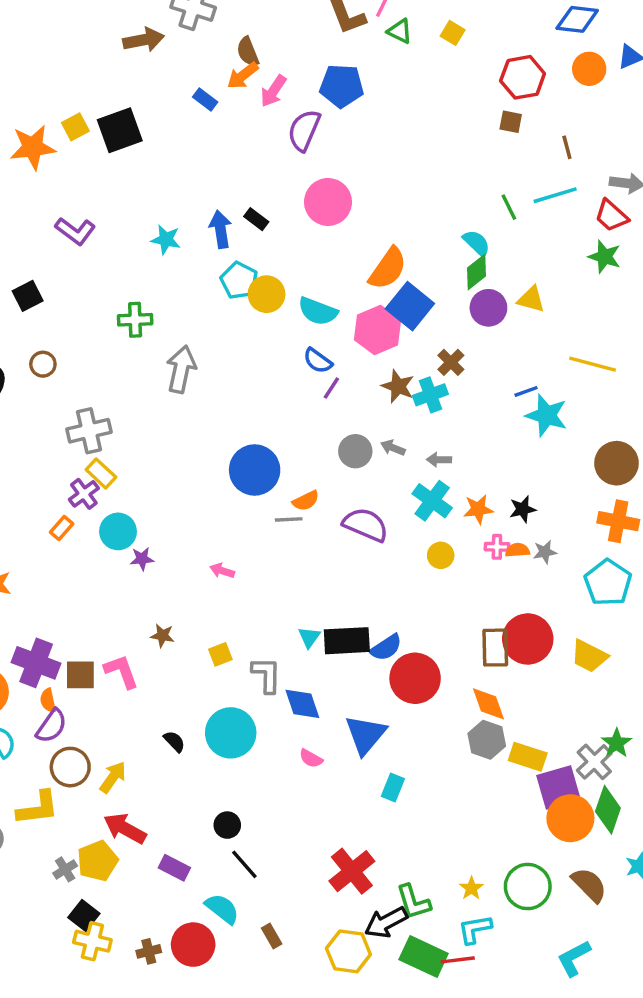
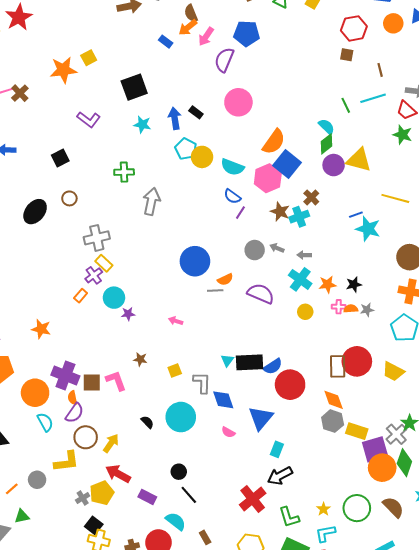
black square: (120, 130) -> (134, 87), moved
yellow triangle: (531, 299) -> (359, 160), size x1.5
black arrow: (386, 922) -> (280, 476), moved

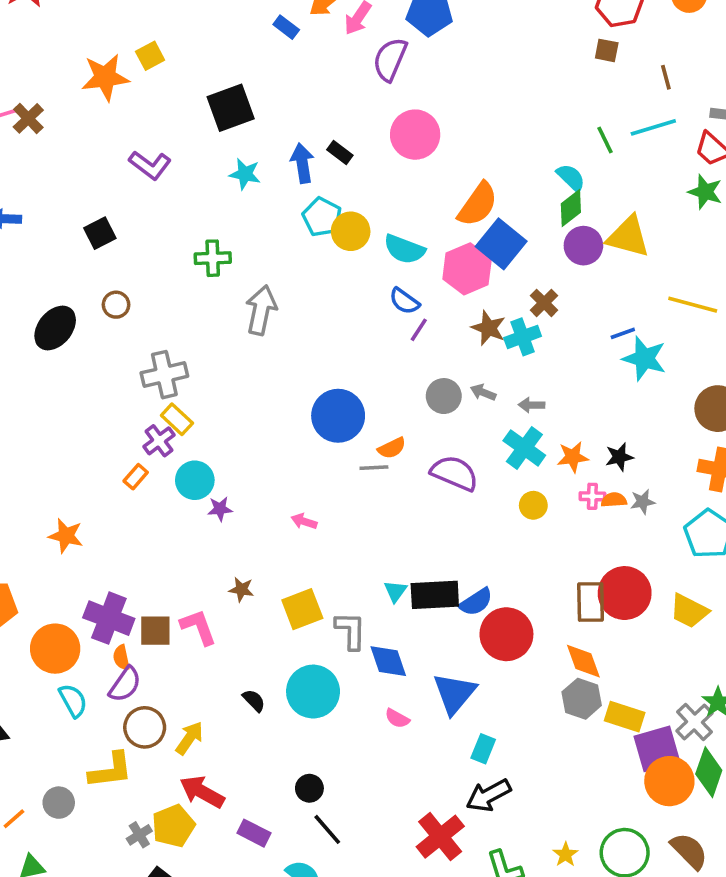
yellow square: (175, 370) -> (302, 609), size x1.6

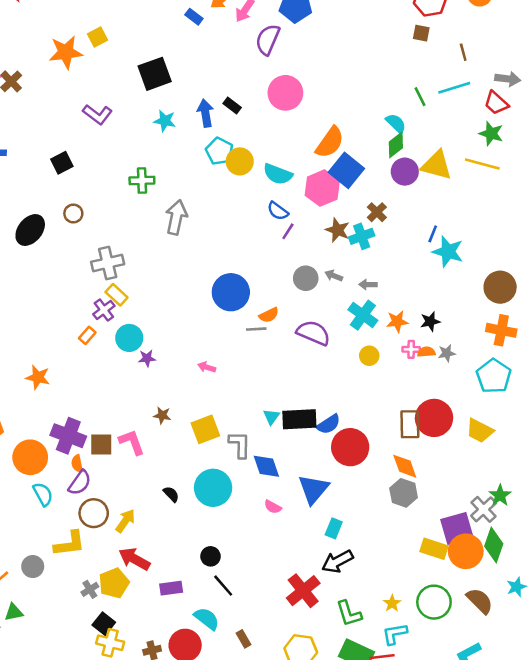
yellow line: (693, 305) -> (482, 164), moved
blue line: (623, 333) -> (433, 234), turned -48
yellow rectangle: (625, 717) -> (434, 549), moved
purple rectangle: (254, 833) -> (171, 588), turned -35

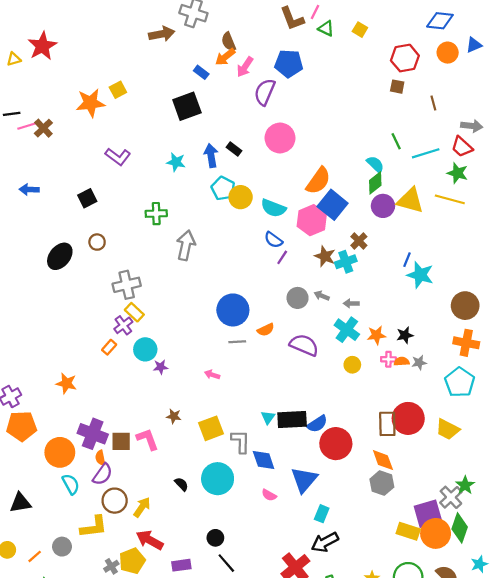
black square: (155, 74) -> (187, 106), moved
cyan line: (454, 88) -> (426, 153), moved
gray line: (256, 329) -> (237, 342), moved

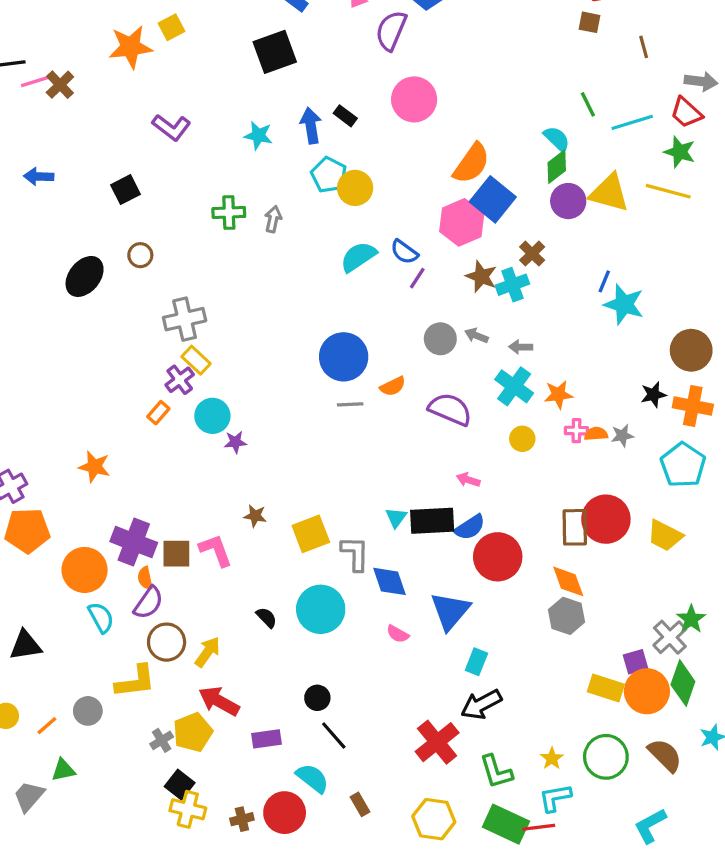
cyan semicircle: (273, 208) -> (358, 257), moved, turned 125
gray arrow: (186, 245) -> (273, 219), moved, size x0.6
black star: (405, 335) -> (653, 395), moved
pink arrow: (212, 375) -> (468, 480), moved
purple square: (428, 514) -> (635, 662), size x0.6

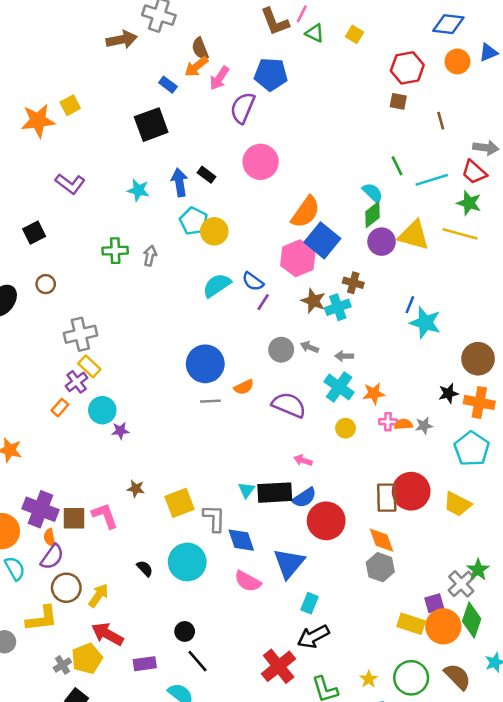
brown cross: (532, 254) -> (353, 283), turned -30
pink semicircle: (398, 634) -> (248, 581), size x1.5

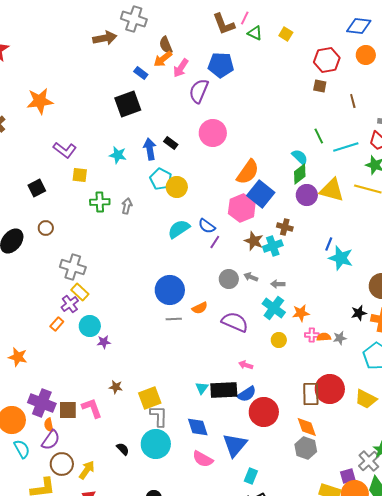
yellow square: (70, 105) -> (80, 175), moved, turned 35
gray cross: (80, 334) -> (73, 267), turned 30
gray L-shape: (214, 518) -> (159, 416), moved

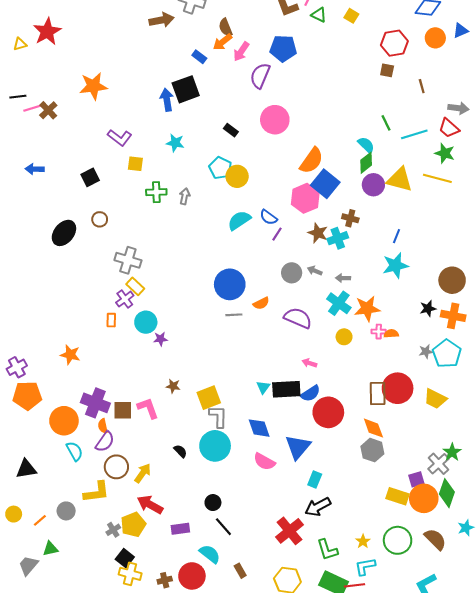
blue arrow: (150, 149) -> (167, 100), moved
cyan star: (341, 258) -> (395, 265), moved, turned -30
orange star: (301, 313) -> (367, 308), size x1.4
orange rectangle: (57, 324) -> (111, 320), turned -40
gray star: (340, 338) -> (426, 352), moved

